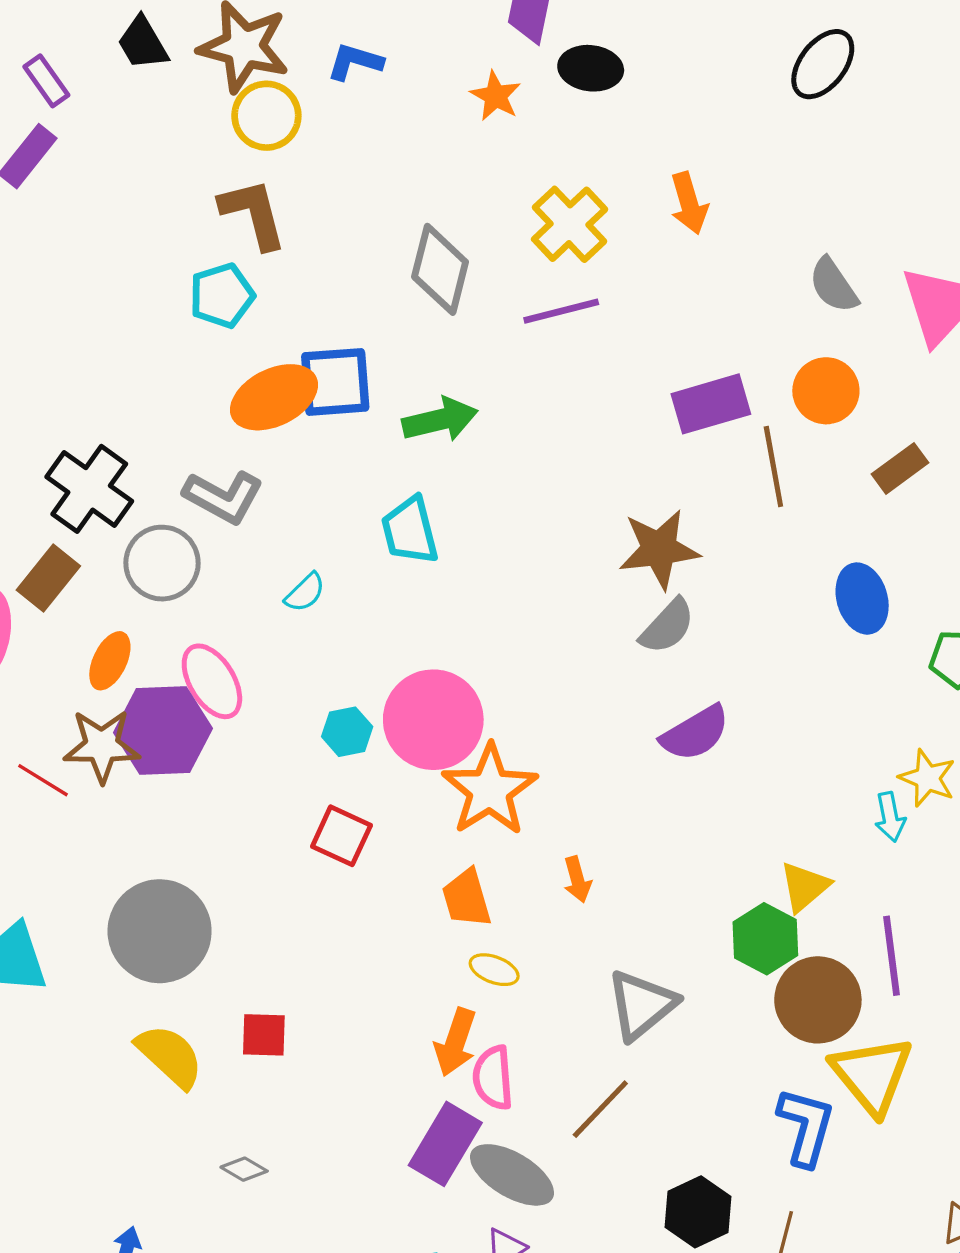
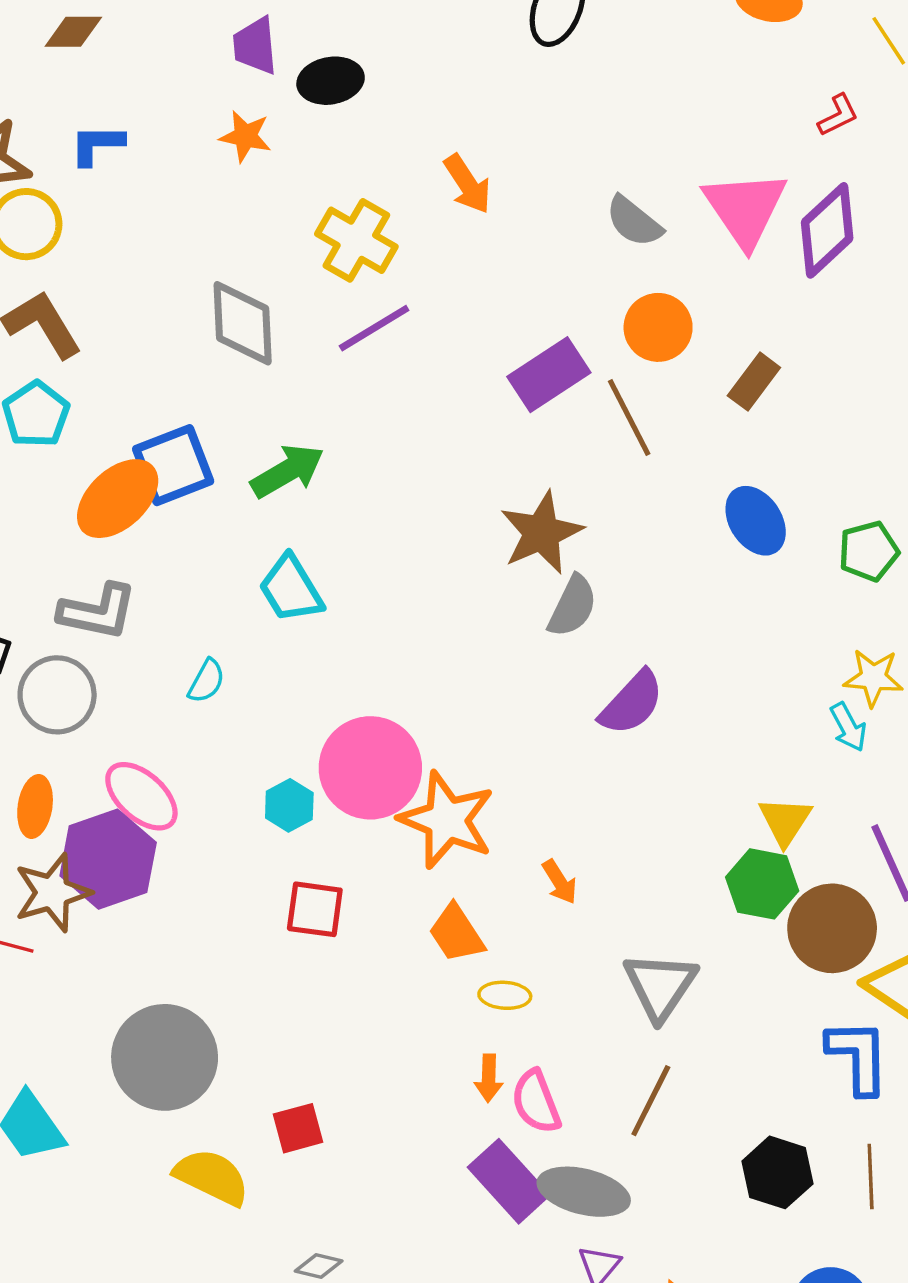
orange arrow: (456, 1042) -> (489, 1078), size x0.7
purple rectangle: (445, 1144) -> (509, 1181), turned -56

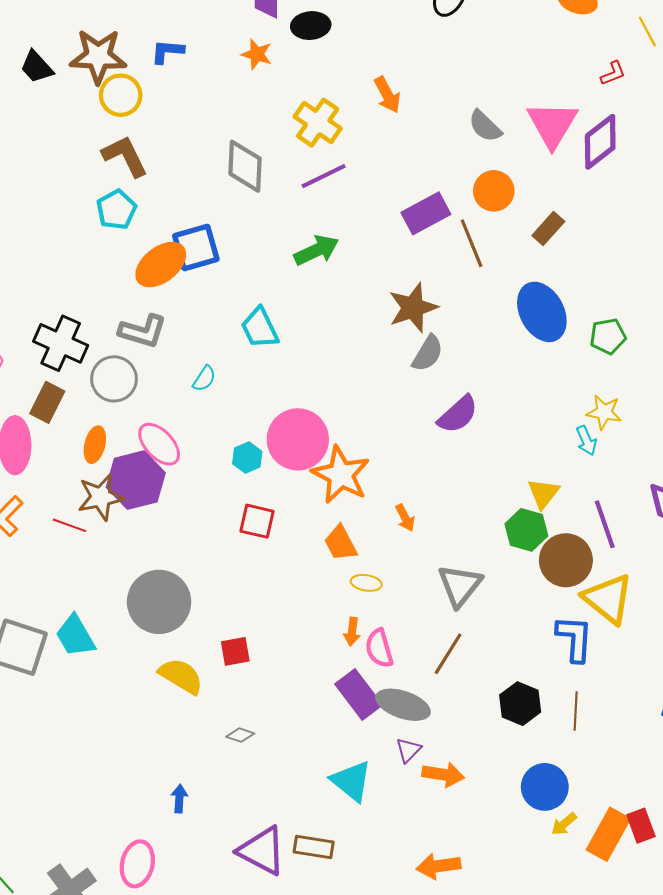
green arrow: (287, 471) -> (316, 250), moved
blue ellipse: (756, 521) -> (542, 312), size x1.4

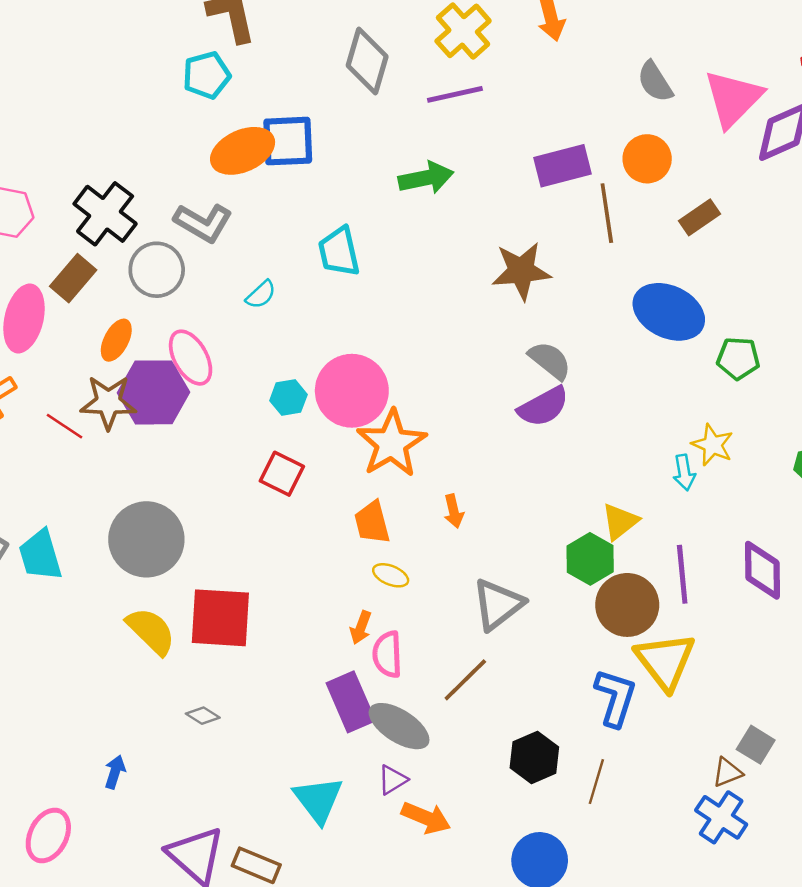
blue ellipse: (542, 312) -> (669, 312), turned -50
gray semicircle: (428, 353) -> (550, 360), moved, turned -96
red square: (235, 651) -> (220, 618), size x1.8

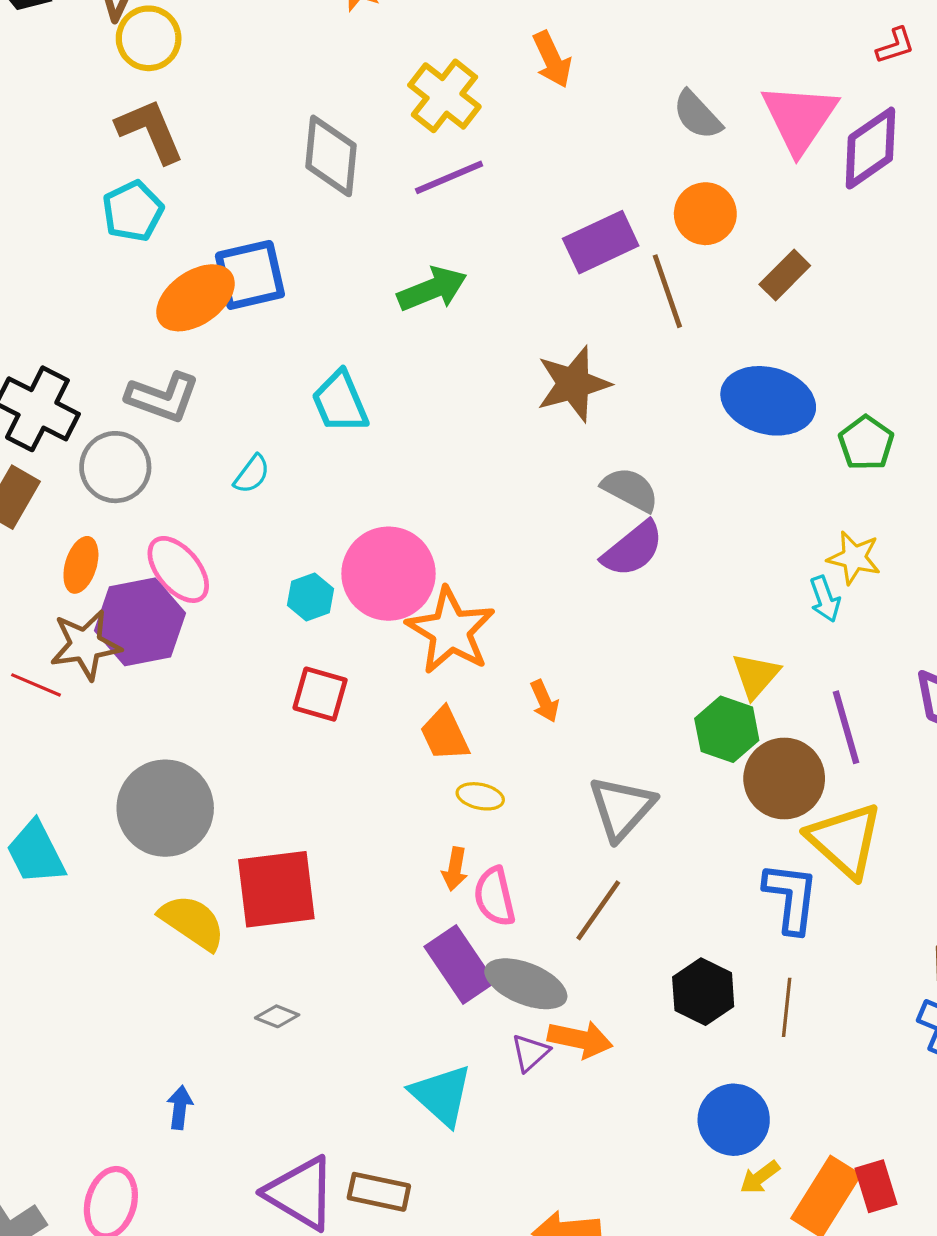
green pentagon: (738, 358) -> (866, 443), turned -30
orange arrow: (426, 818) -> (580, 1039), moved

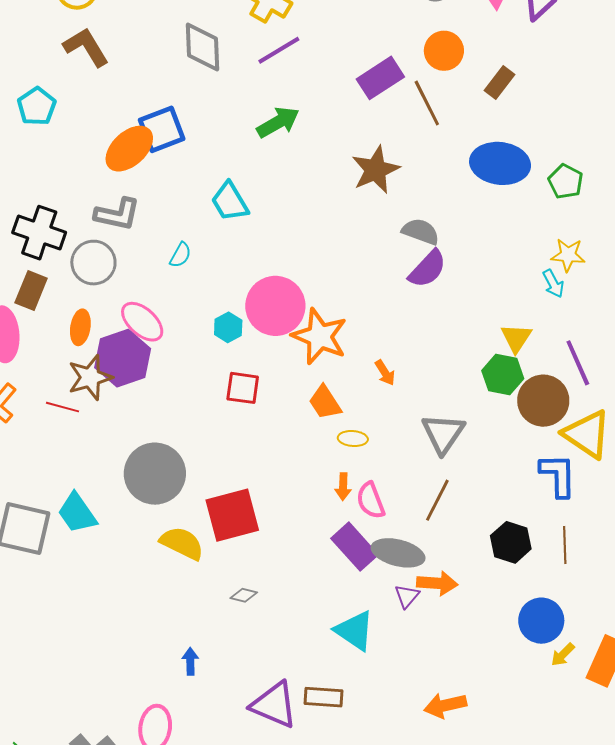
cyan pentagon: (133, 211) -> (37, 106), moved

